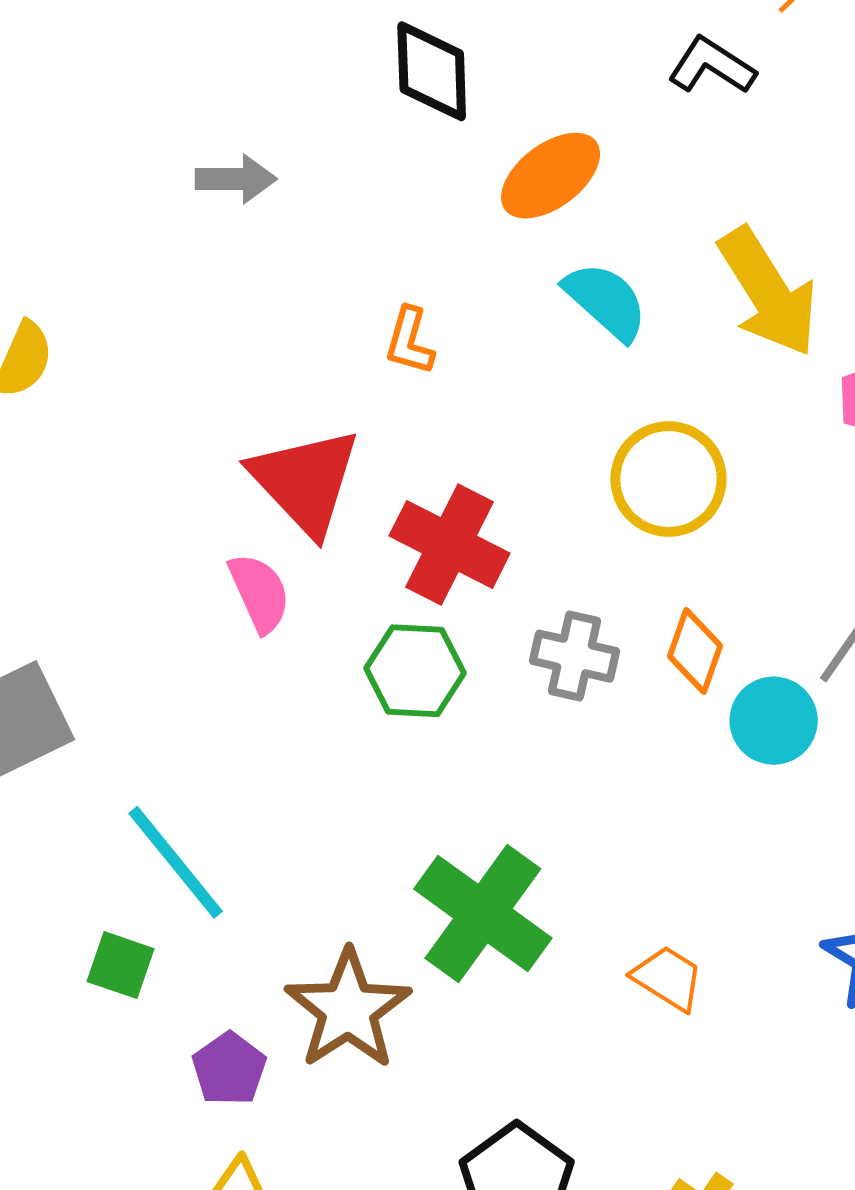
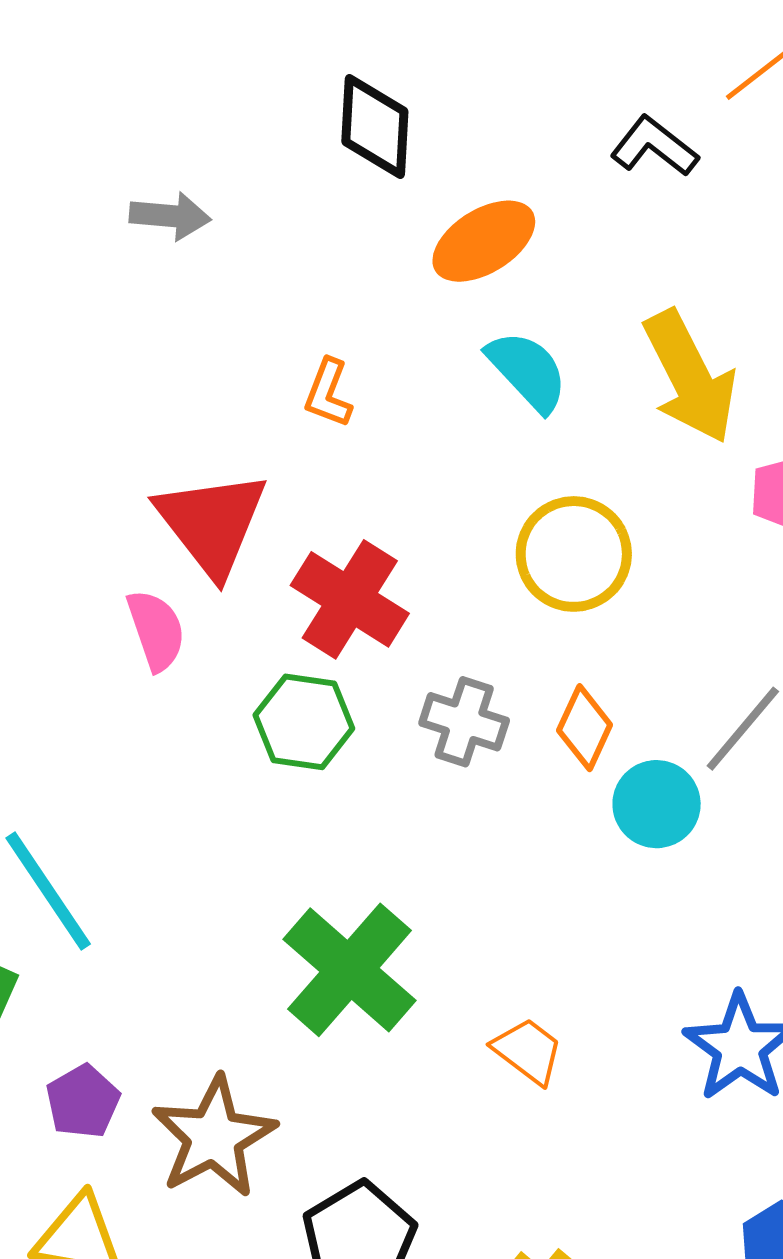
brown star: (348, 1009) -> (214, 1137), moved

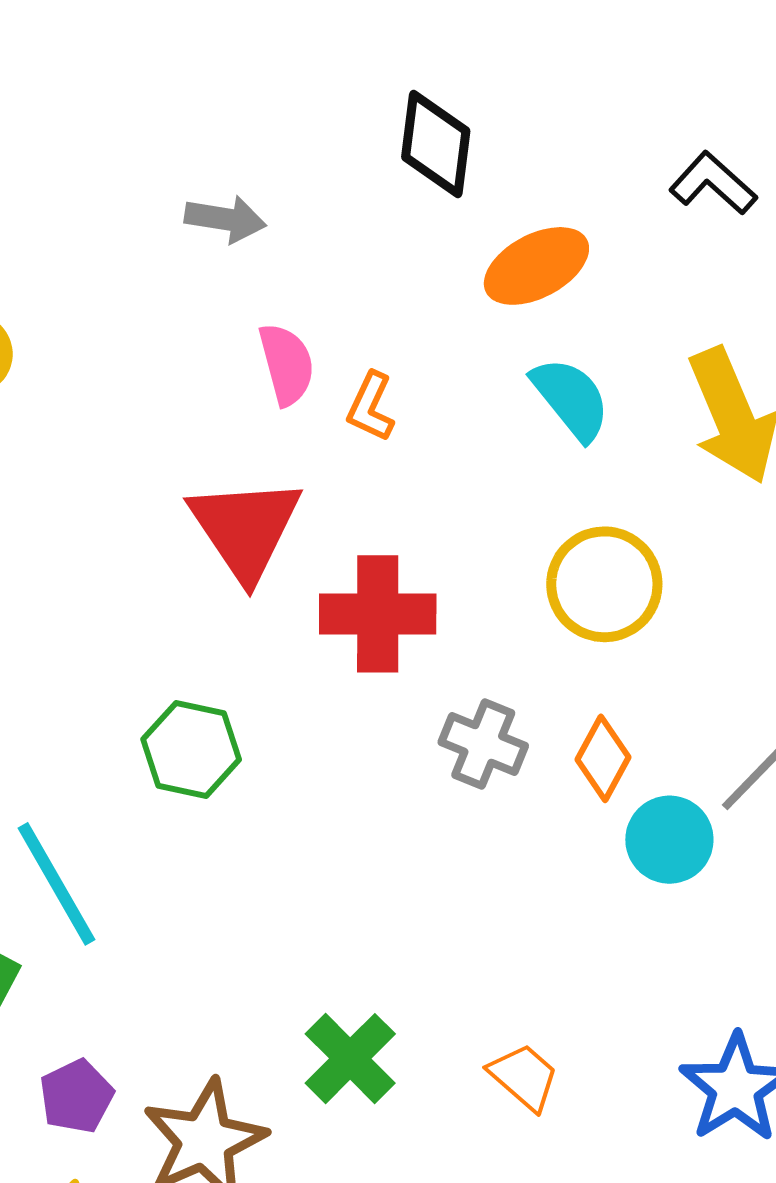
red cross: (350, 599) -> (378, 614), turned -36
pink semicircle: (156, 630) -> (287, 364), moved
green hexagon: (304, 722) -> (191, 749), moved
green cross: (350, 970) -> (350, 1059), moved, size x0.7

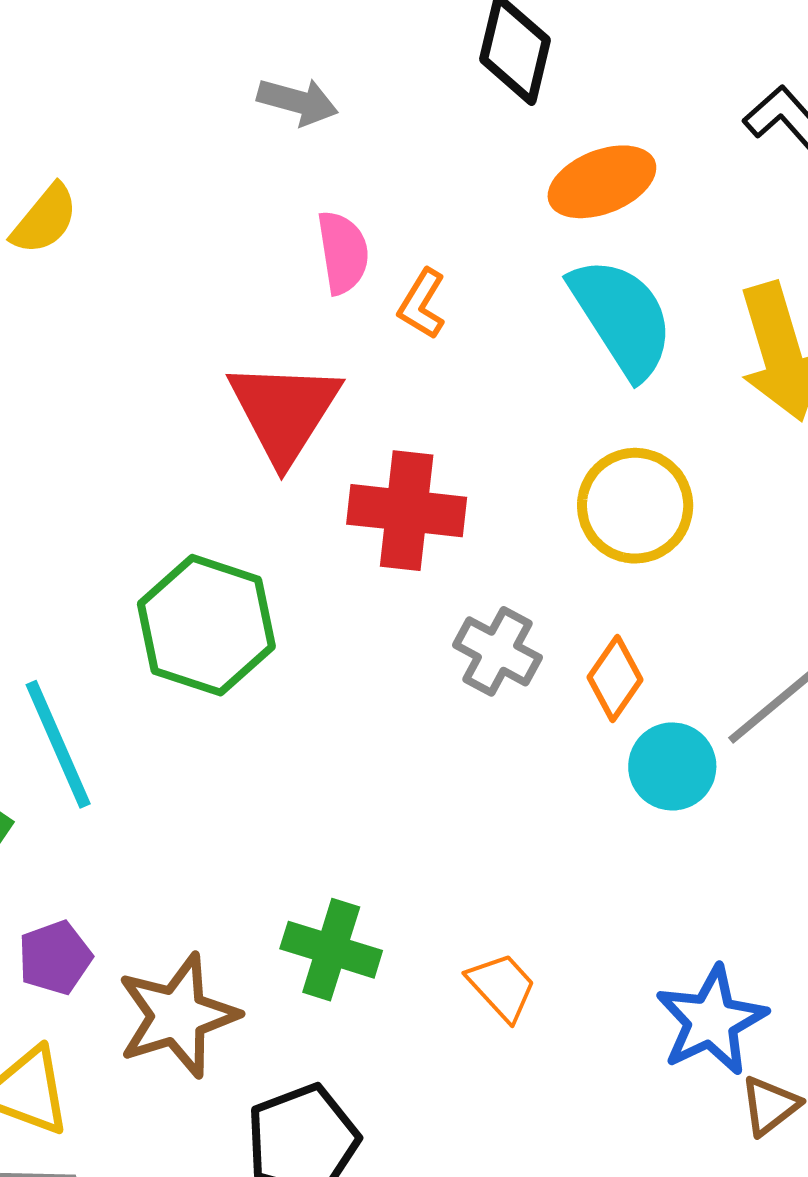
cyan semicircle: (571, 399) -> (622, 317), size x1.4
green hexagon: (191, 749) -> (206, 625), size x1.4
green cross: (350, 1059) -> (331, 950), turned -34

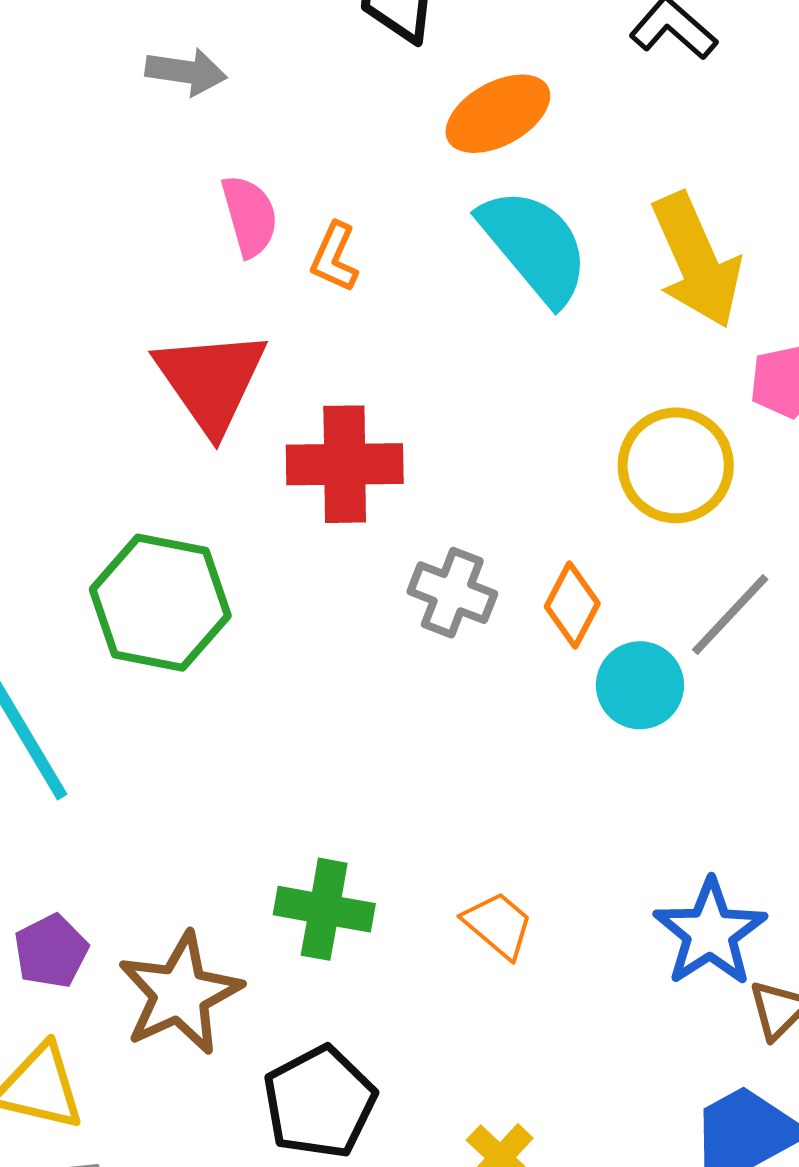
yellow circle: (635, 506) -> (676, 465), moved

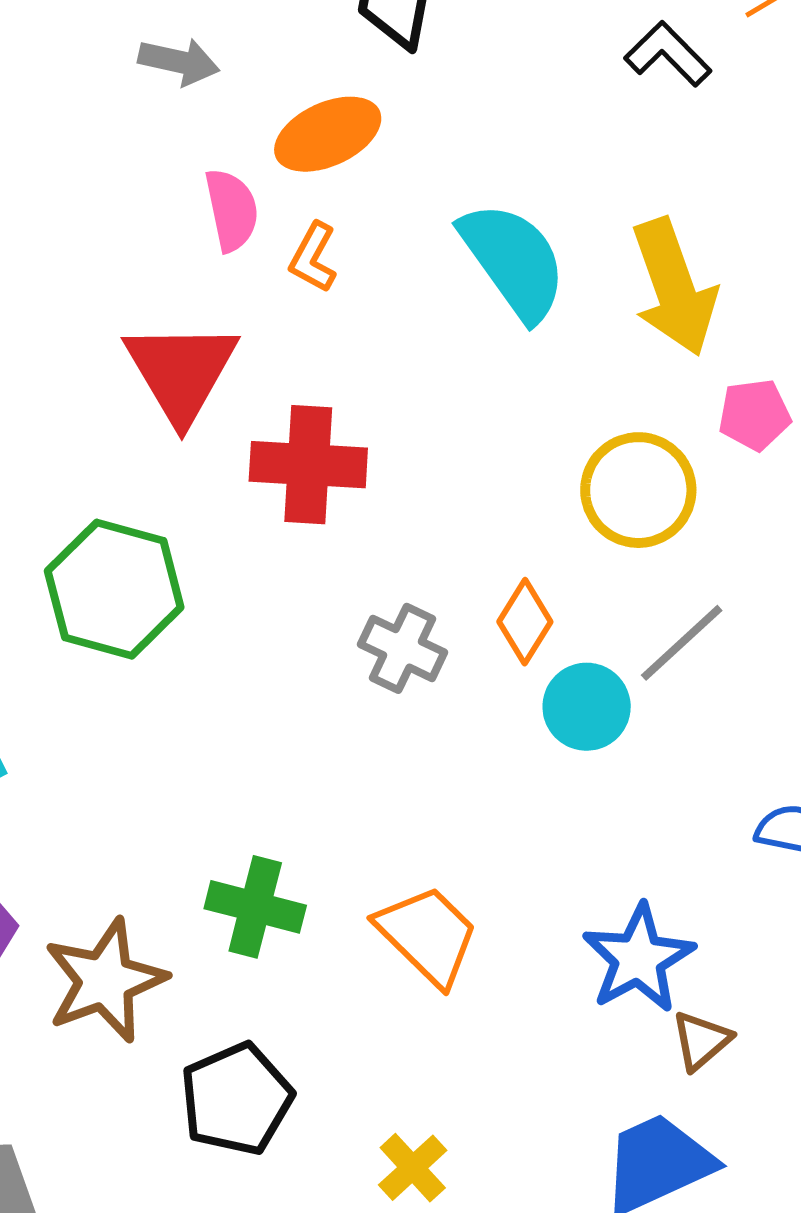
orange ellipse: (498, 114) -> (328, 134), moved
gray cross: (452, 593) -> (402, 648), moved
orange trapezoid: (498, 925) -> (428, 935), size x1.5

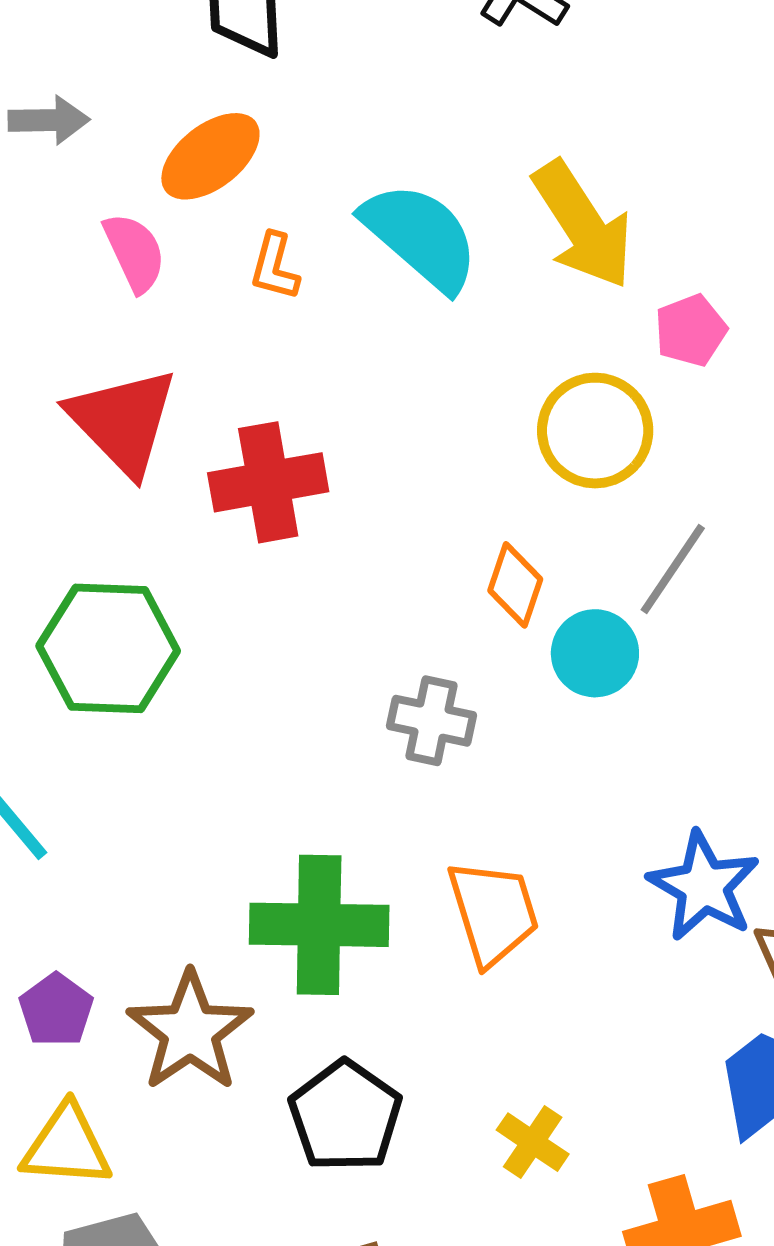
orange L-shape: (313, 257) -> (275, 267), moved
gray cross: (402, 648) -> (431, 721), moved
green cross: (255, 907) -> (319, 925), size x1.4
orange trapezoid: (428, 935) -> (493, 912), turned 42

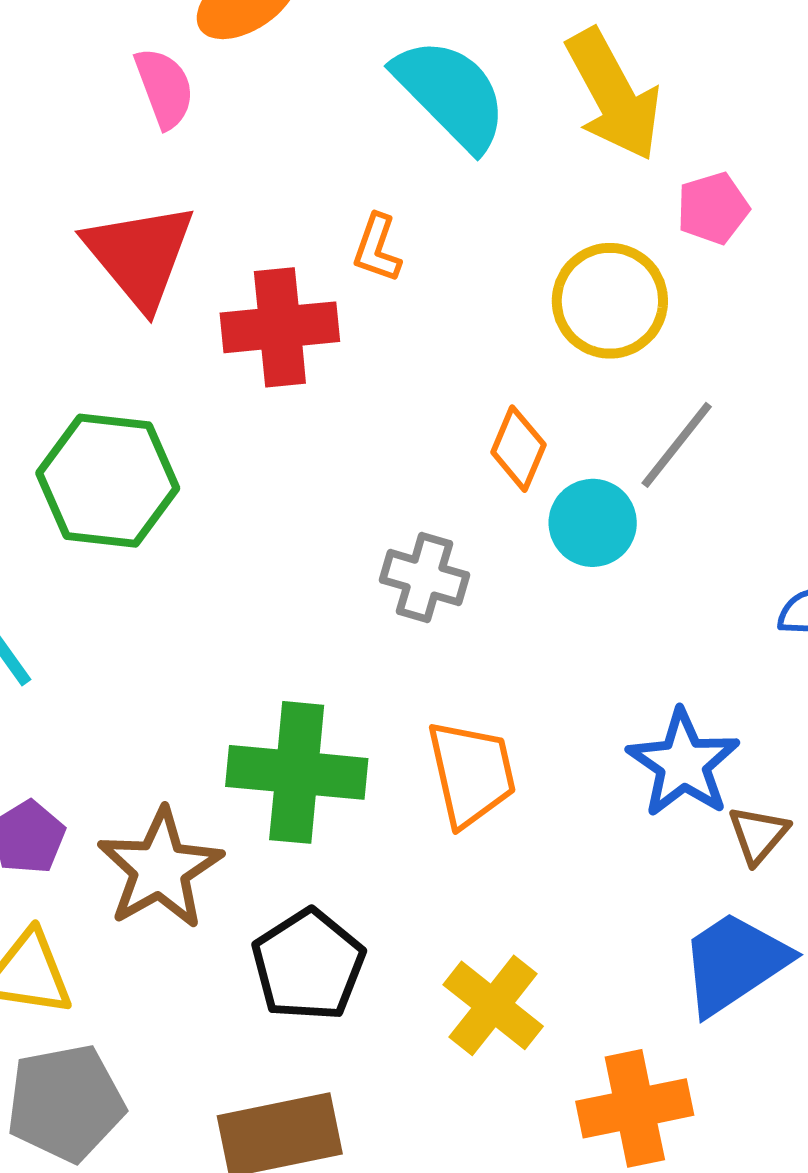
orange L-shape: (275, 267) -> (377, 248), moved
yellow cross: (533, 1142) -> (493, 1005), size x1.4

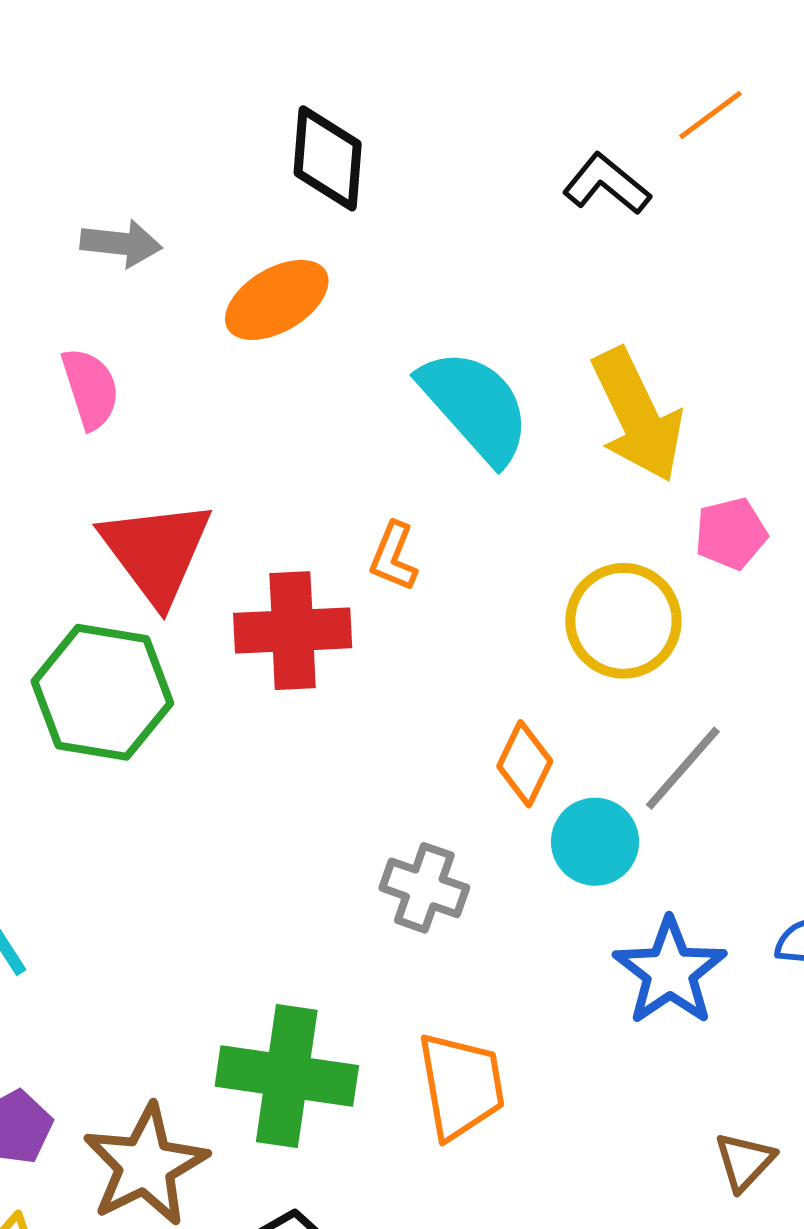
pink semicircle: (164, 88) -> (90, 388), moved
green hexagon: (108, 481) -> (102, 692), moved
blue star: (683, 763) -> (670, 972), moved

